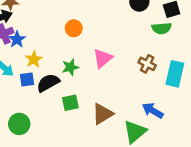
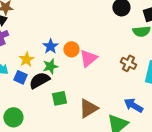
orange circle: (74, 28) -> (71, 49), moved
blue star: (17, 39) -> (50, 46), moved
green star: (70, 67) -> (50, 66), moved
blue square: (27, 79) -> (20, 77), turned 32

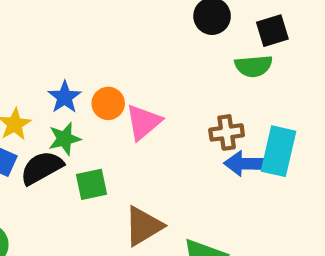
brown cross: (128, 63) -> (227, 132), turned -35
green square: (59, 98) -> (92, 184), moved
blue arrow: (133, 105) -> (245, 164), moved, turned -30

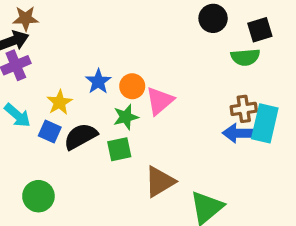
brown cross: (227, 132) -> (244, 109), moved
green star: (65, 139) -> (126, 117), moved

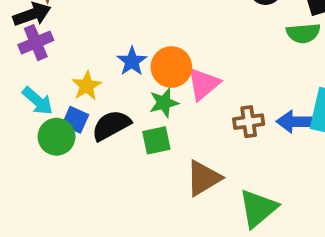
orange circle: (132, 86) -> (171, 67), size x1.4
brown cross: (244, 109) -> (249, 122), moved
green circle: (38, 196) -> (56, 137), moved

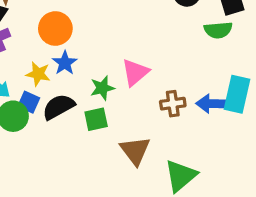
blue star: (132, 61) -> (65, 63), moved
orange circle: (171, 67) -> (55, 28), moved
yellow star: (87, 86) -> (38, 74), turned -30
brown triangle: (203, 178) -> (135, 151), turned -36

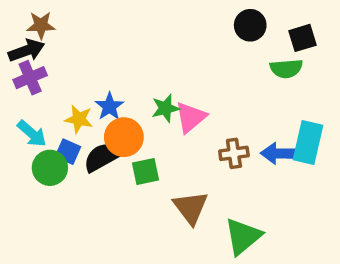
orange circle: (55, 28) -> (124, 137), moved
green star: (102, 88) -> (165, 108), moved

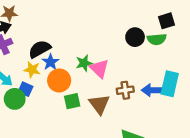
black circle: (250, 25) -> (135, 37), moved
pink triangle: (191, 117) -> (99, 69), turned -36
black semicircle: (102, 157) -> (40, 49), moved
brown triangle: (191, 208) -> (99, 104), moved

